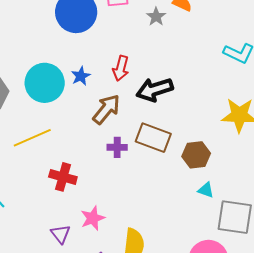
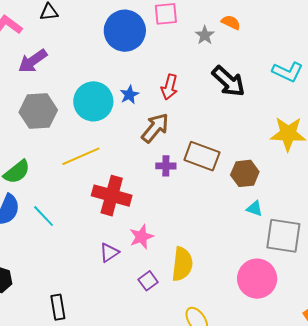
black arrow: (155, 90) -> (228, 81), moved, turned -120
red cross: (63, 177) -> (112, 196), size x1.4
purple triangle: (61, 234) -> (109, 253), turned 35

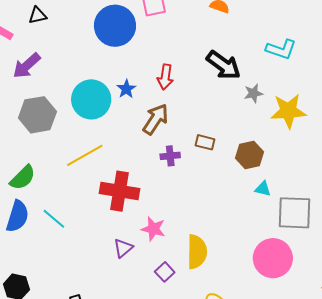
gray star: (205, 35) -> (253, 93), moved, turned 30
brown rectangle: (202, 156) -> (205, 142), size x0.6
pink star: (141, 237) -> (153, 229), turned -30

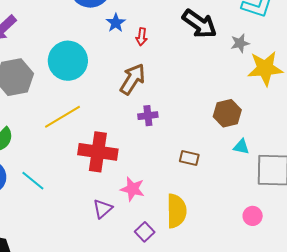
red arrow: (165, 77) -> (142, 37), size x0.7
blue star: (126, 89) -> (116, 23), moved
gray star: (253, 93) -> (240, 43), moved
brown rectangle: (205, 142) -> (189, 158), moved
pink circle: (273, 258) -> (253, 216), size x0.5

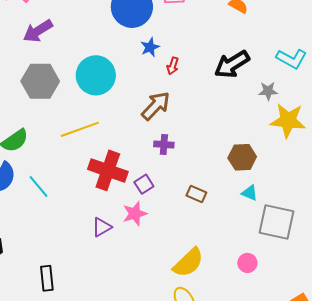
black arrow: (199, 24) -> (232, 64), turned 102
pink star: (133, 189) -> (135, 214), turned 30
yellow semicircle: (176, 211) -> (188, 263), moved, turned 36
purple square: (145, 232) -> (144, 184), moved

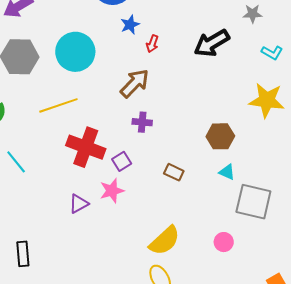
cyan L-shape: (292, 59) -> (272, 53), moved, size x0.7
gray star: (268, 91) -> (253, 14), moved

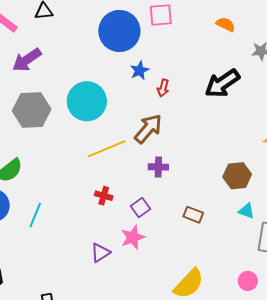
yellow line: (58, 105) -> (107, 149), moved
red cross: (86, 147) -> (104, 196), size x0.5
cyan line: (16, 162) -> (35, 215), turned 65

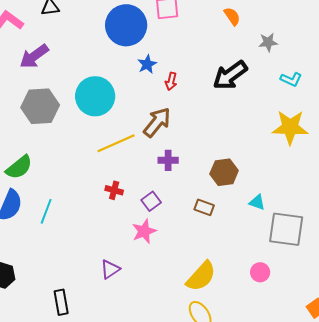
orange semicircle: (226, 24) -> (232, 16), turned 30
brown hexagon: (237, 176) -> (224, 172), moved
purple triangle: (100, 253) -> (110, 269), moved

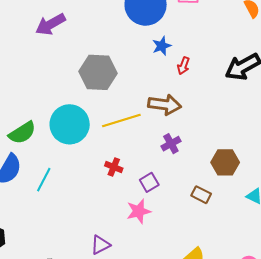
cyan circle: (95, 96) -> (70, 124), moved
gray hexagon: (40, 106) -> (98, 72), moved
brown arrow: (157, 122) -> (165, 105), turned 52
purple cross: (168, 160) -> (171, 144), turned -36

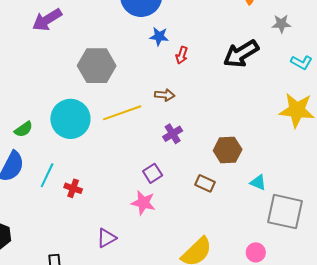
blue star: (162, 46) -> (159, 36), turned 30
brown arrow: (165, 105) -> (165, 95), size x0.6
green semicircle: (22, 133) -> (24, 129), size x0.7
red cross: (114, 167) -> (73, 188), moved
pink star: (139, 211) -> (143, 203), turned 30

